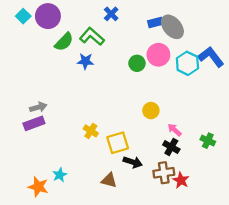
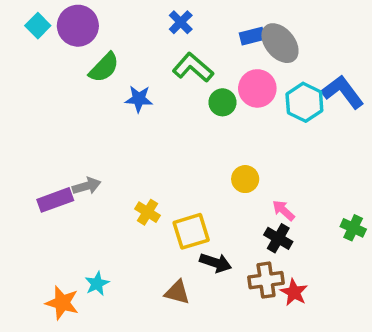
green L-shape: (92, 36) -> (193, 68), moved
gray arrow: (38, 107) -> (87, 186), moved
green cross: (208, 141) -> (353, 228), moved

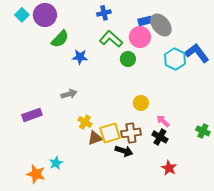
blue cross: (181, 22) -> (104, 13), turned 32
pink circle: (257, 88) -> (140, 37), moved
gray arrow: (87, 186) -> (69, 94), moved
brown cross: (266, 280) -> (131, 133), moved
brown triangle: (177, 292) -> (95, 138), moved, turned -35

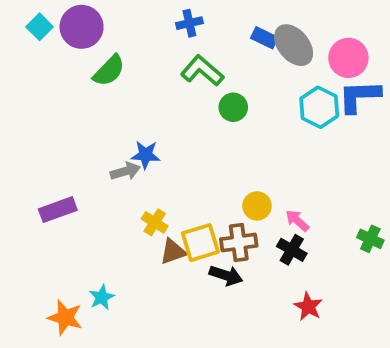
blue rectangle: (145, 21) -> (264, 38), turned 40
pink circle: (140, 37) -> (348, 58), moved
blue L-shape: (197, 53) -> (359, 96), turned -55
blue star: (80, 57) -> (146, 155), moved
yellow circle: (141, 103) -> (257, 206), moved

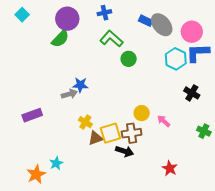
purple circle: (82, 27) -> (67, 19), moved
black cross: (292, 250) -> (192, 93), moved
orange star: (65, 317) -> (36, 174), turned 30

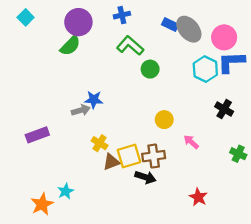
yellow circle: (142, 113) -> (164, 120), moved

